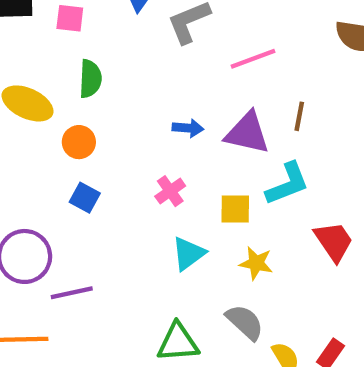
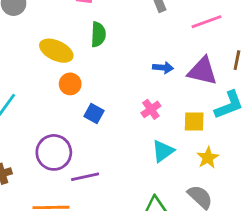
orange circle: (79, 142) -> (70, 84), moved
yellow star: (256, 263) -> (208, 158), turned 30

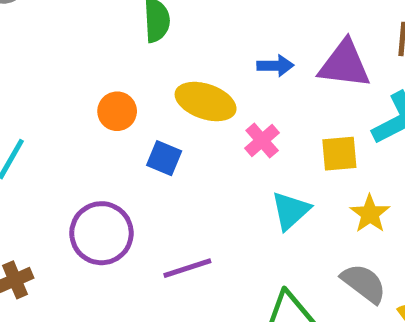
yellow ellipse: (56, 51) -> (206, 102), moved
purple line: (85, 177) -> (187, 268), moved

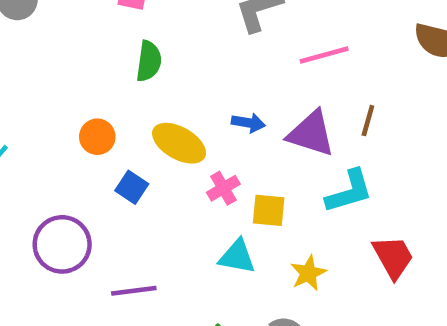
yellow square: (339, 154) -> (269, 210), moved
cyan triangle: (291, 211) -> (237, 257), turned 42

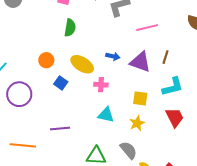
pink cross: (223, 188) -> (101, 85), turned 32
cyan L-shape: (349, 191) -> (173, 87), moved
yellow square: (269, 210) -> (140, 98), moved
purple circle: (62, 244) -> (19, 94), moved

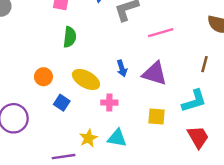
blue arrow: (113, 56) -> (122, 68), turned 64
brown line: (165, 57) -> (204, 64), moved
yellow star: (137, 123) -> (88, 138), moved

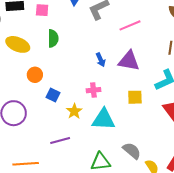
yellow ellipse: (86, 79) -> (18, 44), moved
yellow star: (88, 138) -> (74, 111), moved
cyan triangle: (117, 138) -> (104, 119), size x1.4

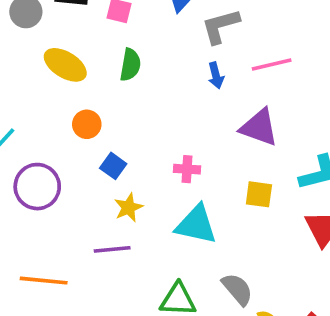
blue arrow: (101, 60) -> (216, 75), moved
yellow star: (74, 111) -> (128, 208), moved

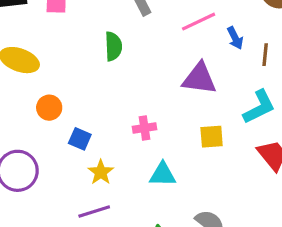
green semicircle: (130, 65) -> (113, 46), moved
blue arrow: (216, 75) -> (235, 38), moved
cyan triangle: (196, 225) -> (163, 174), size x0.7

